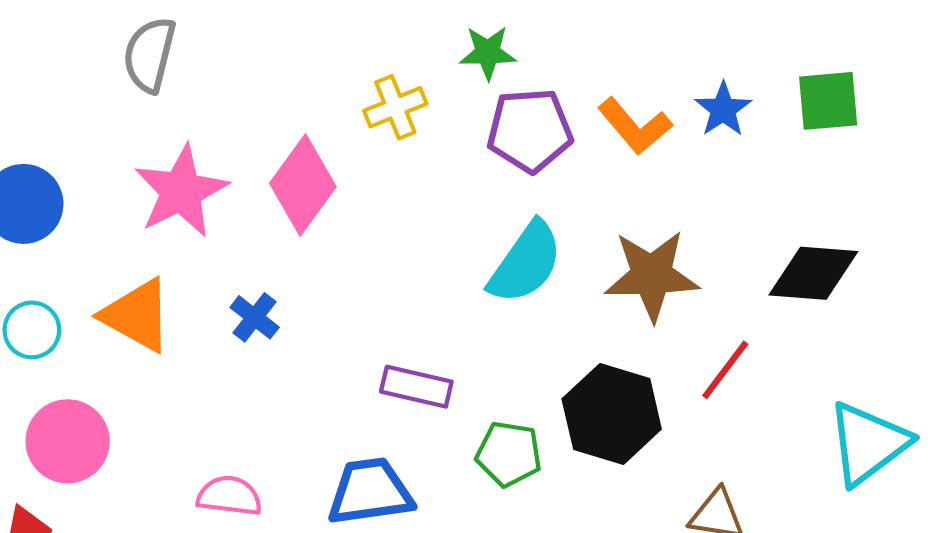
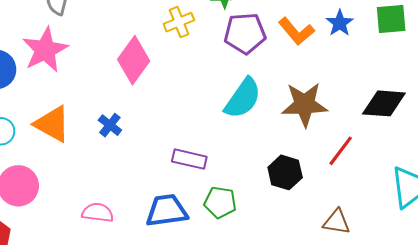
pink star: (181, 191) -> (45, 50), moved
black hexagon: (612, 414) -> (285, 172), size x0.7
green pentagon: (509, 454) -> (220, 202), moved

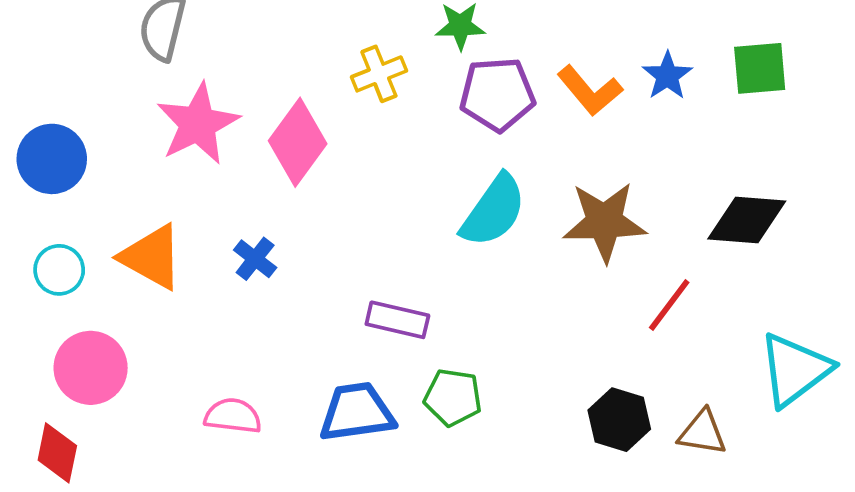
pink star: (45, 50) -> (198, 124), moved
black hexagon: (285, 172) -> (619, 420), moved
brown triangle: (337, 222) -> (702, 433), moved

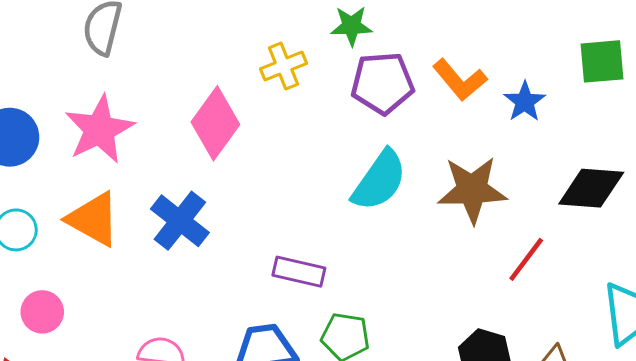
blue star: (667, 76) -> (525, 102), moved
pink star: (198, 124) -> (99, 129), moved
blue cross: (255, 259) -> (180, 221), size x1.6
pink circle: (91, 368) -> (42, 312), size x0.7

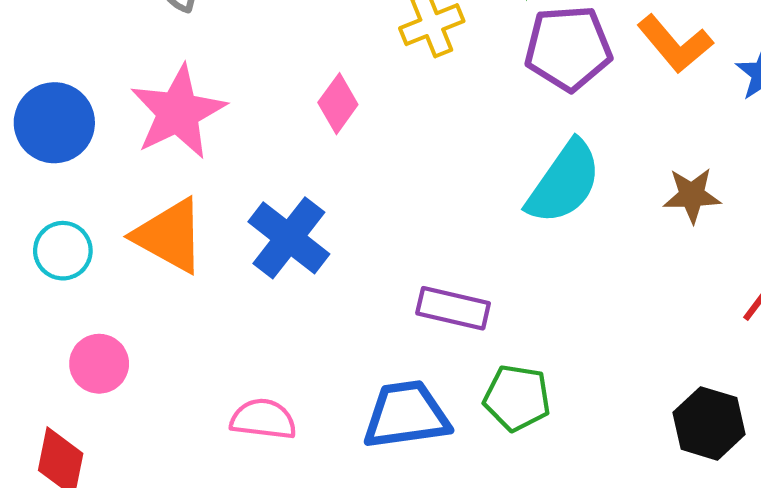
pink diamond: (215, 123) -> (338, 104), size x0.6
brown star: (472, 190) -> (692, 195), size x0.6

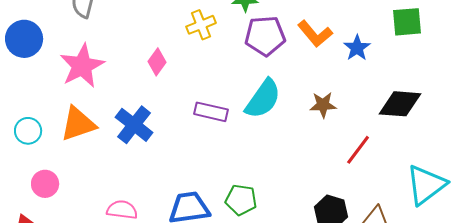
blue circle: (54, 123) -> (24, 39), moved
orange triangle: (169, 236) -> (78, 124), turned -48
purple rectangle: (453, 308) -> (211, 112), moved

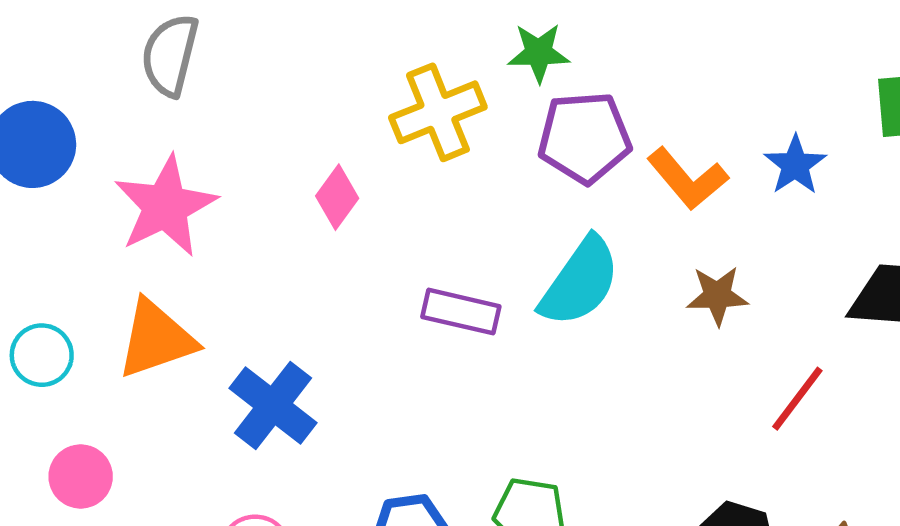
yellow cross: (201, 25) -> (438, 112), size x1.4
orange L-shape: (315, 34) -> (688, 179), moved
blue cross: (134, 125) -> (273, 405), moved

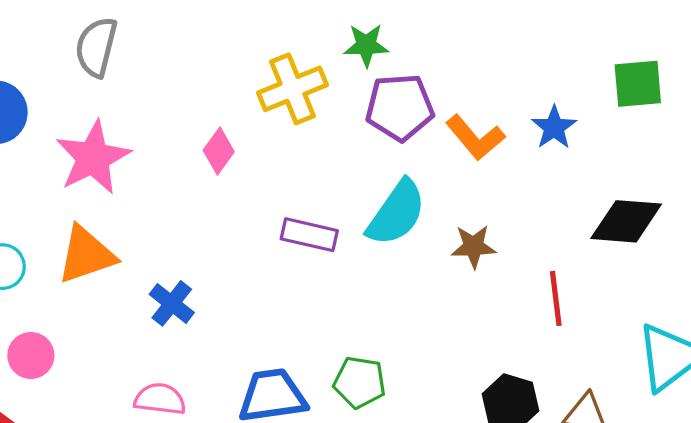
brown star: (717, 296) -> (474, 246), moved
red line: (797, 399) -> (556, 298), turned -44
blue cross: (273, 405) -> (172, 303), size x0.7

